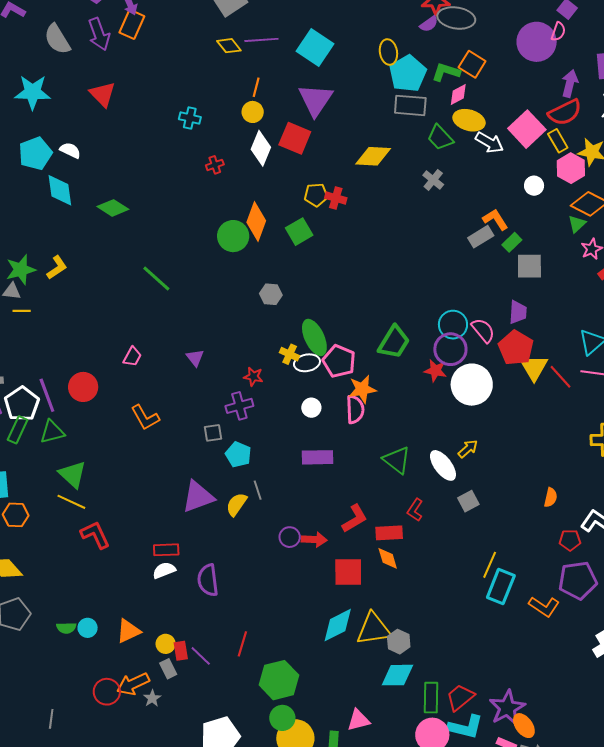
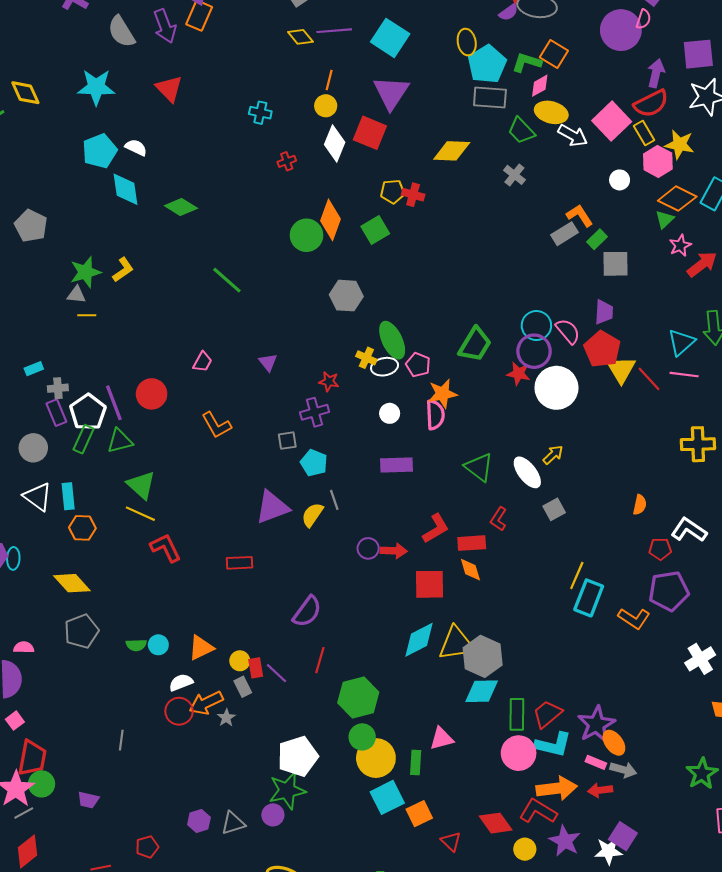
gray hexagon: (271, 294) -> (346, 296), size x1.4
pink pentagon: (339, 361) -> (418, 365), size x0.7
white semicircle: (164, 570) -> (181, 682), moved
purple semicircle: (208, 580) -> (307, 611), moved, turned -136
gray hexagon: (399, 642) -> (483, 656), size x1.6

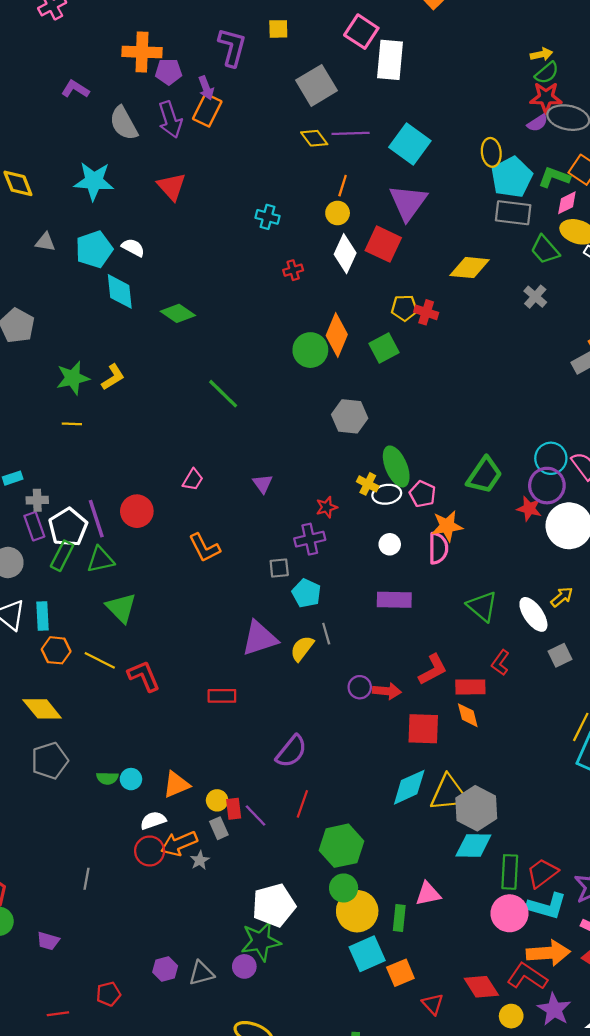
gray triangle: (76, 295) -> (45, 242), moved
red star: (329, 382) -> (327, 507), turned -30
yellow line: (140, 514) -> (100, 660), moved

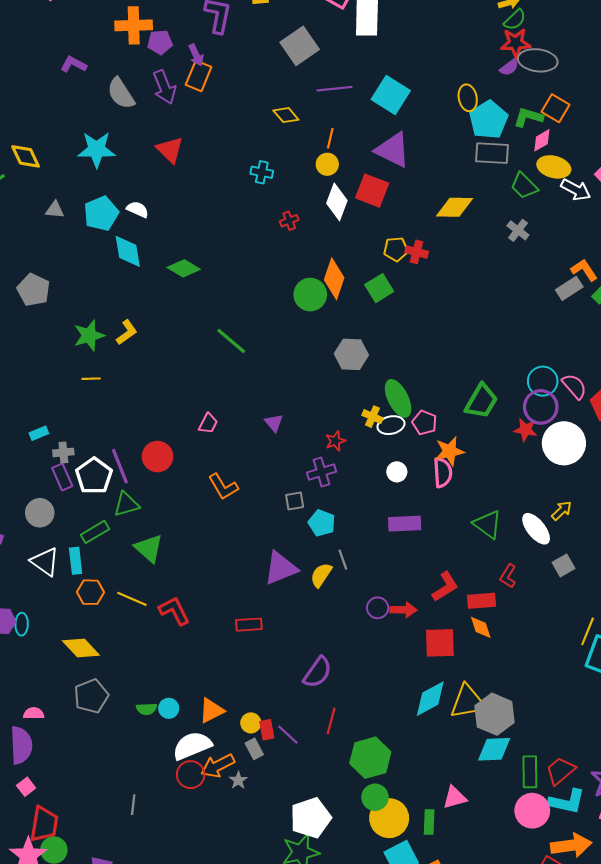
yellow diamond: (314, 138) -> (286, 115), moved
purple triangle: (408, 202) -> (393, 150), turned -36
green rectangle: (62, 556) -> (95, 532), moved, turned 36
white semicircle: (153, 820) -> (192, 746), size x1.6

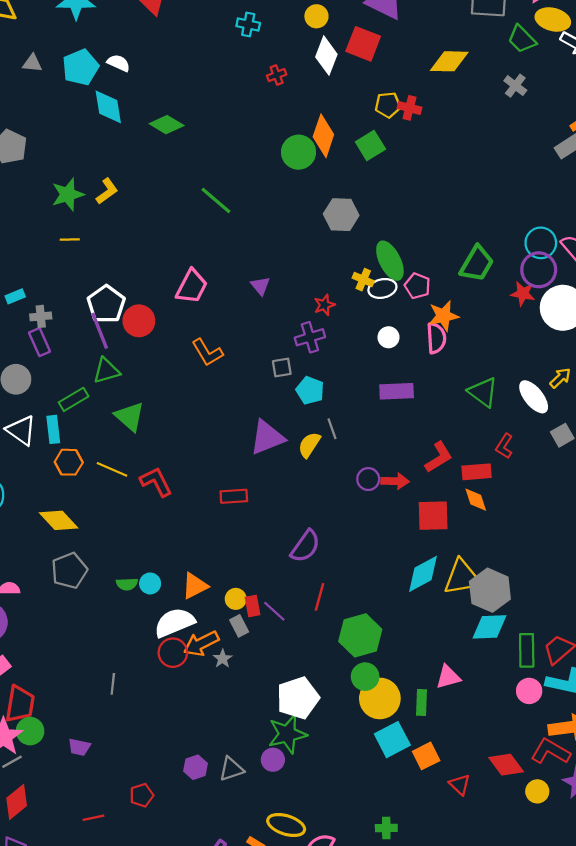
pink trapezoid: (208, 423) -> (192, 286), size x1.6
white pentagon: (94, 476) -> (106, 304), moved
pink circle: (532, 811) -> (529, 691), size x0.7

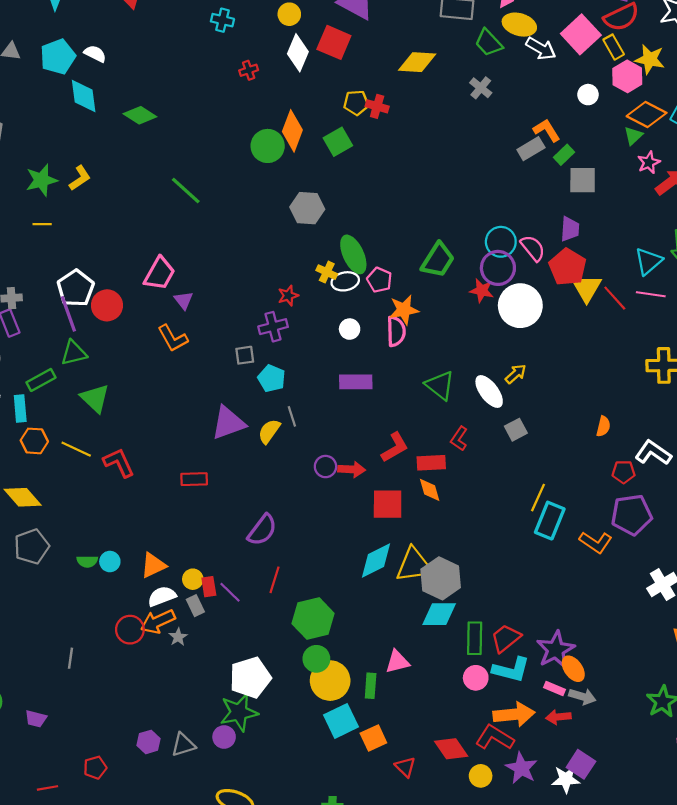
purple triangle: (260, 286) -> (184, 300), moved
white semicircle: (174, 623) -> (162, 596), moved, size x0.7

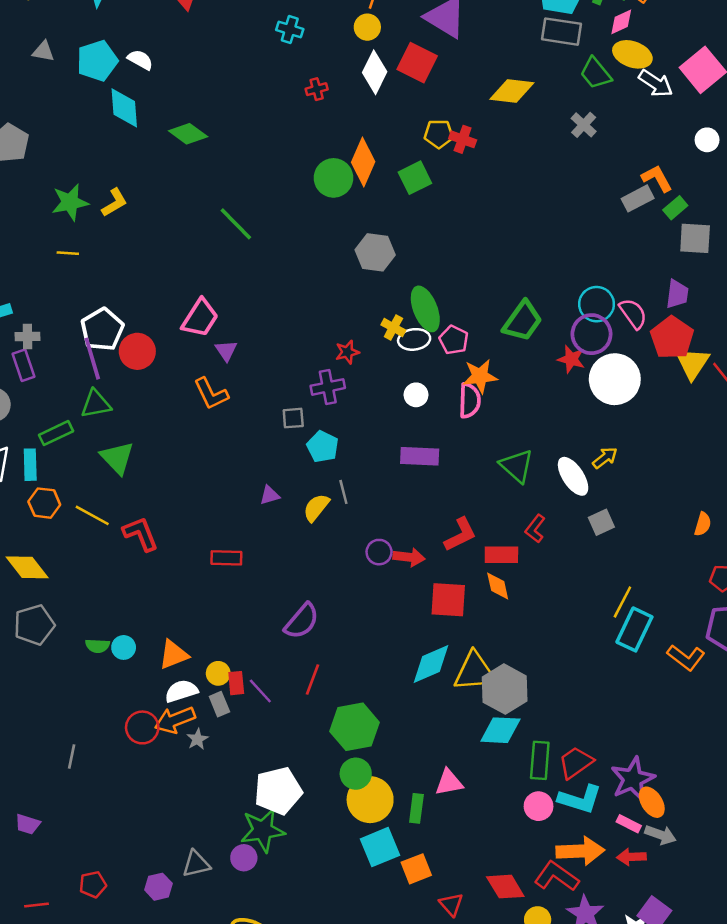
purple triangle: (228, 423) -> (270, 495), size x0.5
purple hexagon: (149, 742) -> (158, 887), moved

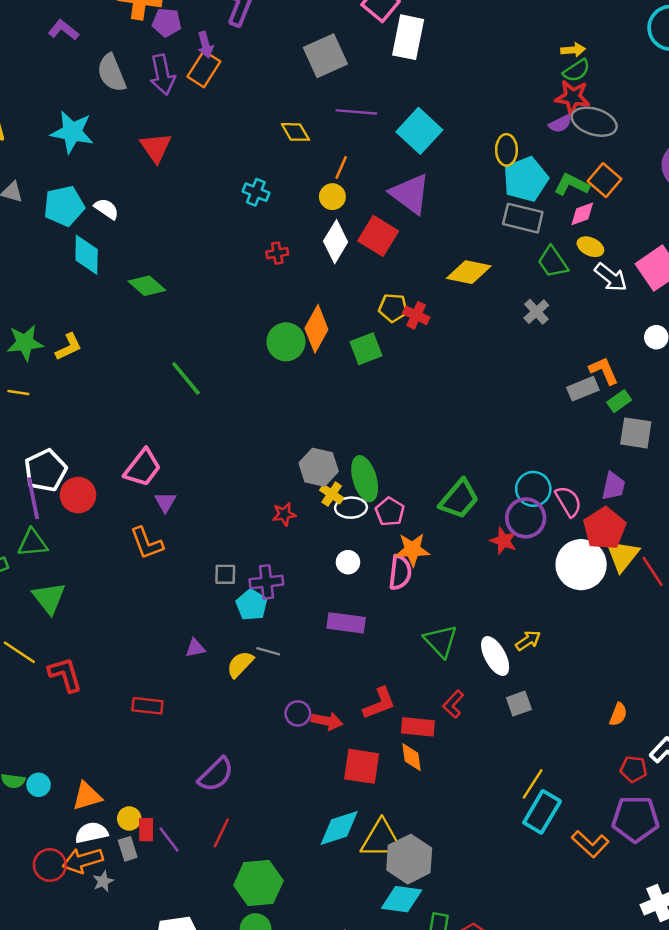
yellow ellipse: (632, 54) -> (590, 247), size x0.7
gray hexagon: (375, 252) -> (319, 467), moved
white circle: (615, 379) -> (581, 565), moved
purple cross: (328, 387) -> (266, 582), moved
gray line: (343, 492) -> (268, 651), turned -65

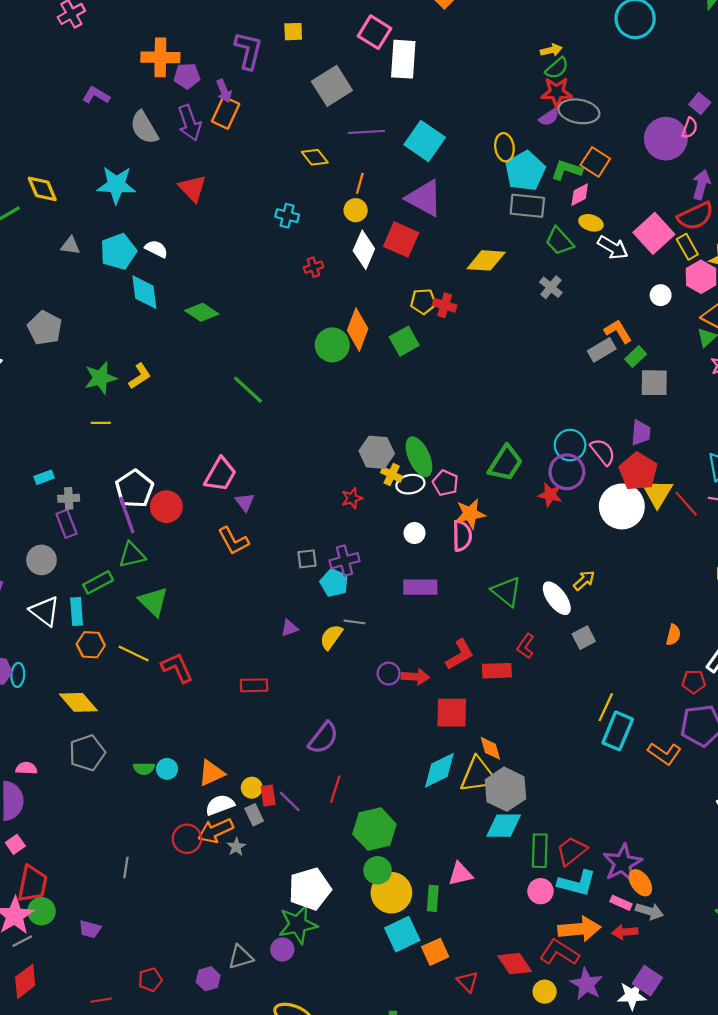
orange diamond: (412, 757) -> (490, 748), moved

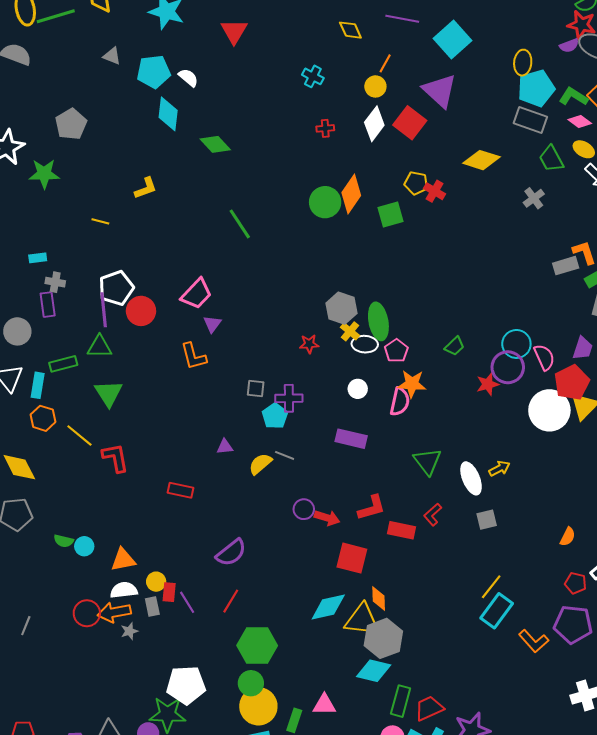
pink diamond: (580, 195) -> (580, 122), turned 50
green star: (100, 378) -> (44, 174), moved
green trapezoid: (505, 463) -> (455, 346), size x0.6
red star: (550, 495) -> (488, 384), turned 30

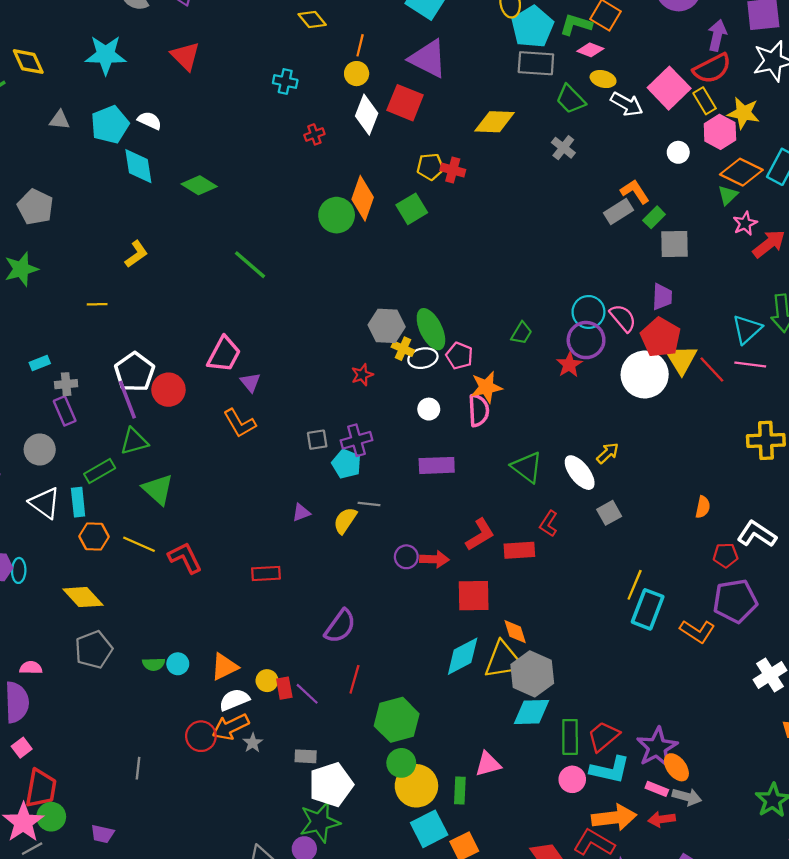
gray rectangle: (152, 606) -> (306, 756), moved, turned -60

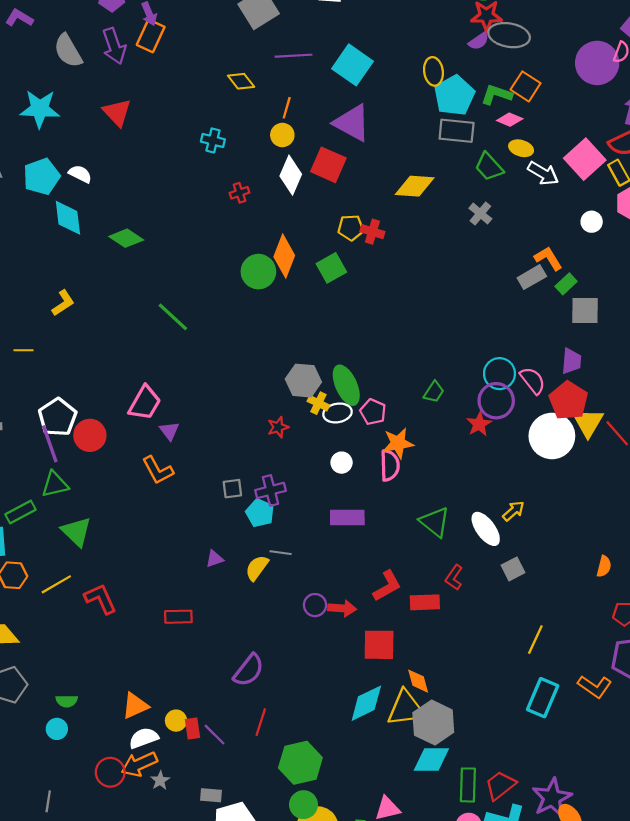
yellow line: (139, 544) -> (56, 584), turned -56
cyan rectangle: (648, 609) -> (543, 698), moved
cyan circle: (178, 664) -> (57, 729), moved

